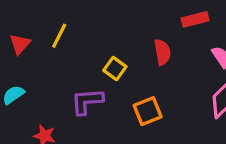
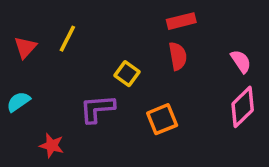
red rectangle: (195, 19) -> (181, 21), moved

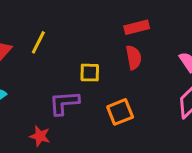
yellow square: (127, 74) -> (90, 73), turned -35
red star: (52, 145) -> (40, 136), moved

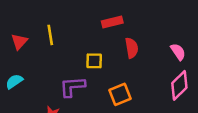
red rectangle: (137, 27) -> (112, 22), moved
yellow line: (38, 42) -> (50, 35), turned -36

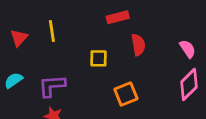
purple L-shape: (72, 87) -> (52, 86), moved

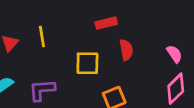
yellow square: (98, 58) -> (87, 63), size x1.4

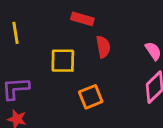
red rectangle: (106, 23) -> (82, 19), turned 30

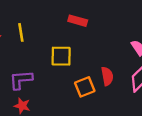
red semicircle: (103, 47) -> (107, 76), moved

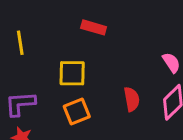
orange square: (85, 87) -> (77, 111), moved

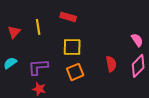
red rectangle: (94, 27) -> (68, 17), moved

